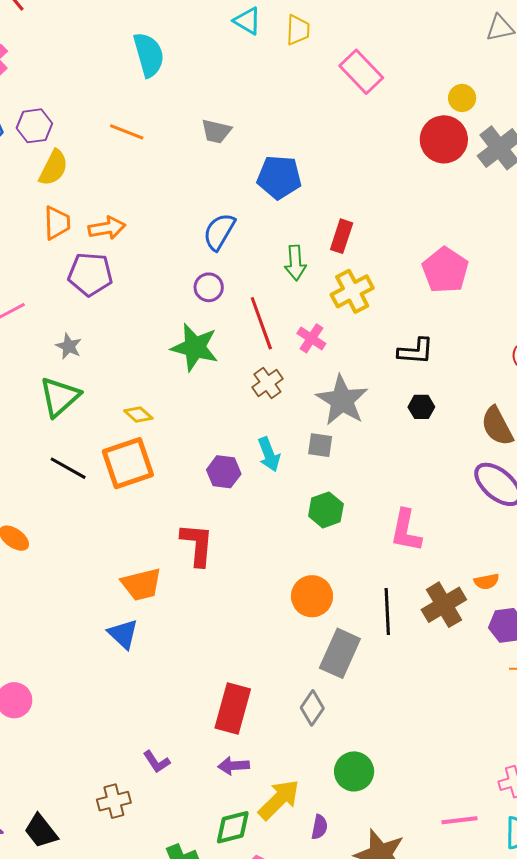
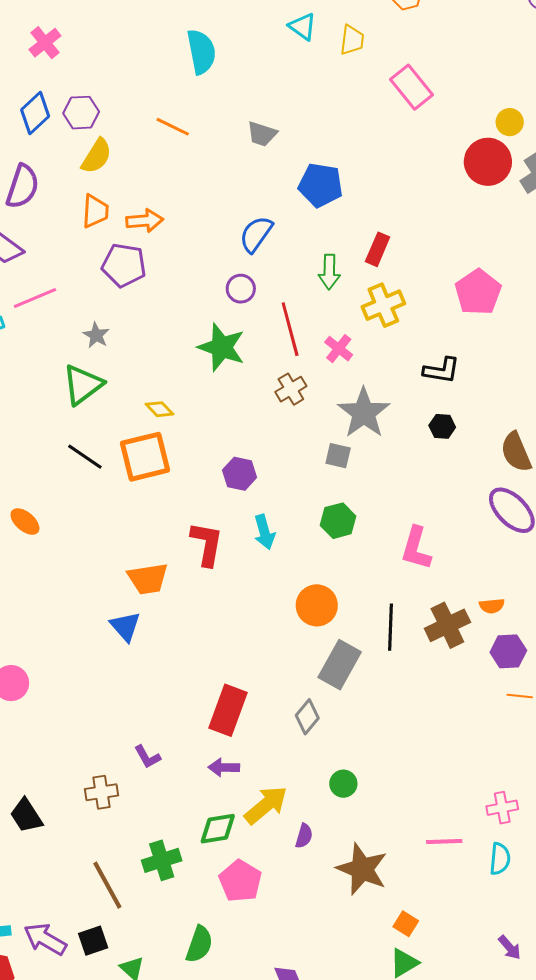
cyan arrow: (269, 454) -> (264, 532), moved
green circle: (354, 771) -> (343, 784), size x0.7

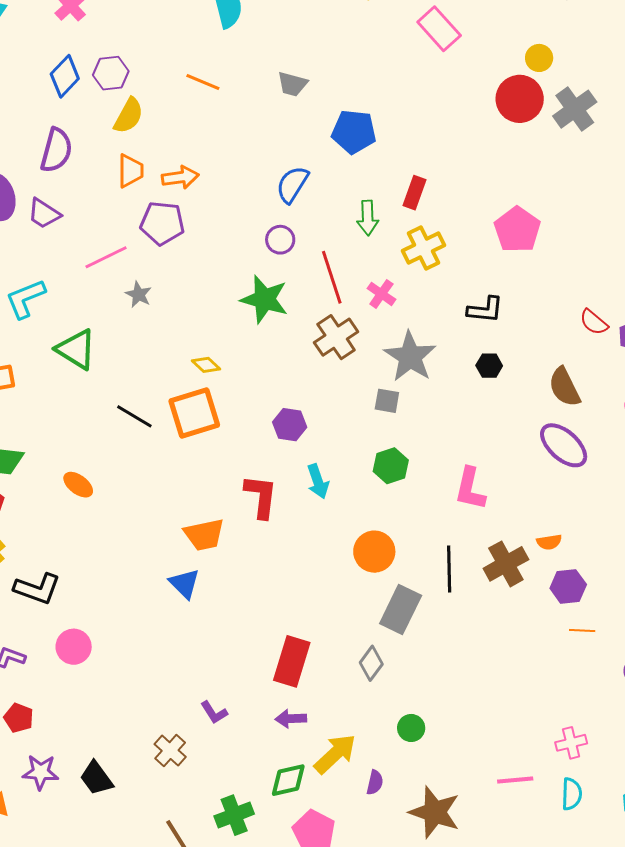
pink line: (35, 298) -> (106, 257), moved
green triangle: (83, 385) -> (76, 349), moved, turned -48
brown cross: (291, 389) -> (336, 337), size x1.4
brown cross: (102, 792) -> (170, 751), turned -36

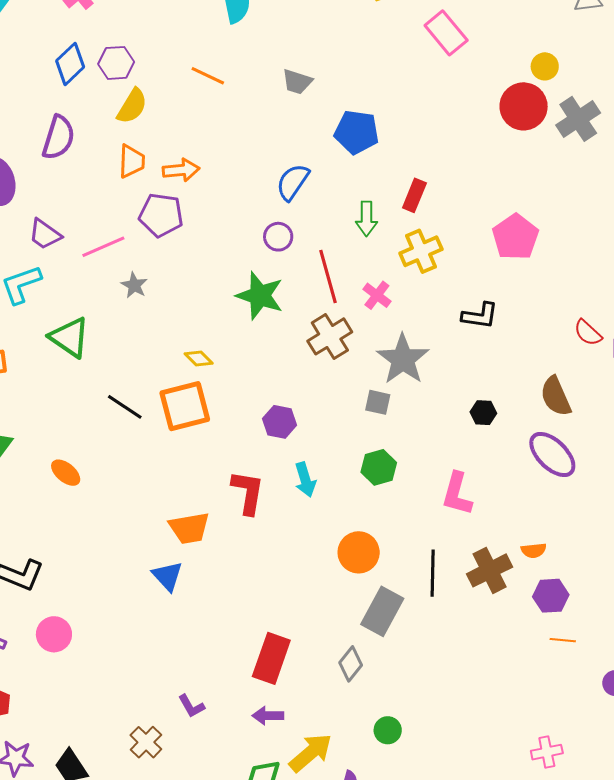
purple trapezoid: (44, 214) -> (45, 234), moved
black hexagon: (489, 366) -> (483, 413), moved

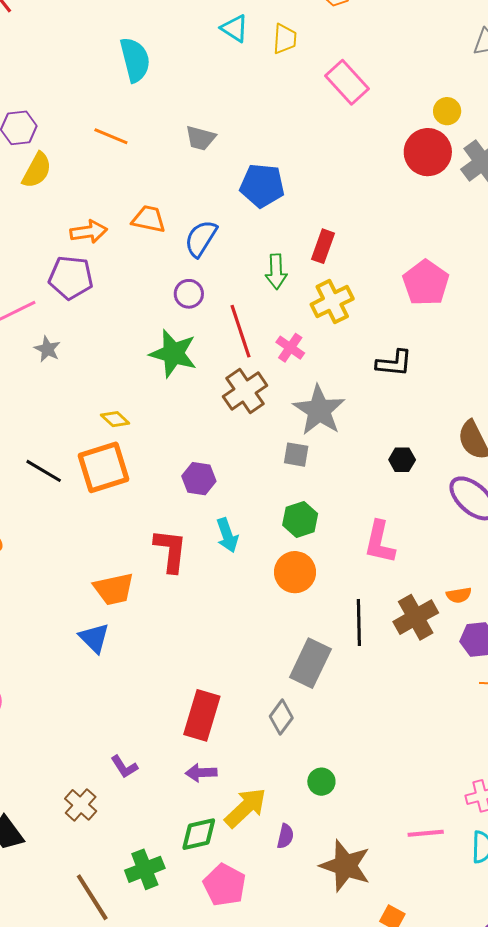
orange trapezoid: (132, 161) -> (149, 219), moved, turned -78
orange circle: (359, 552) -> (295, 572), moved

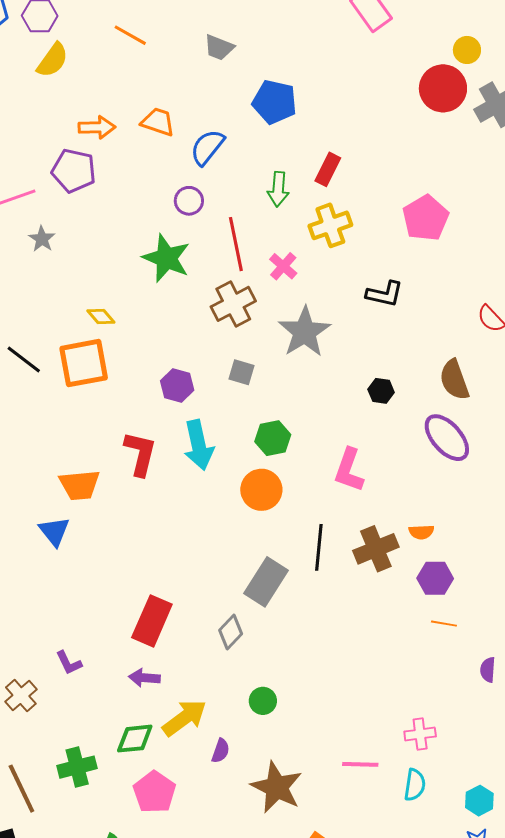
gray square: (296, 455) -> (241, 372), moved
cyan arrow: (227, 535) -> (199, 445), size x1.4

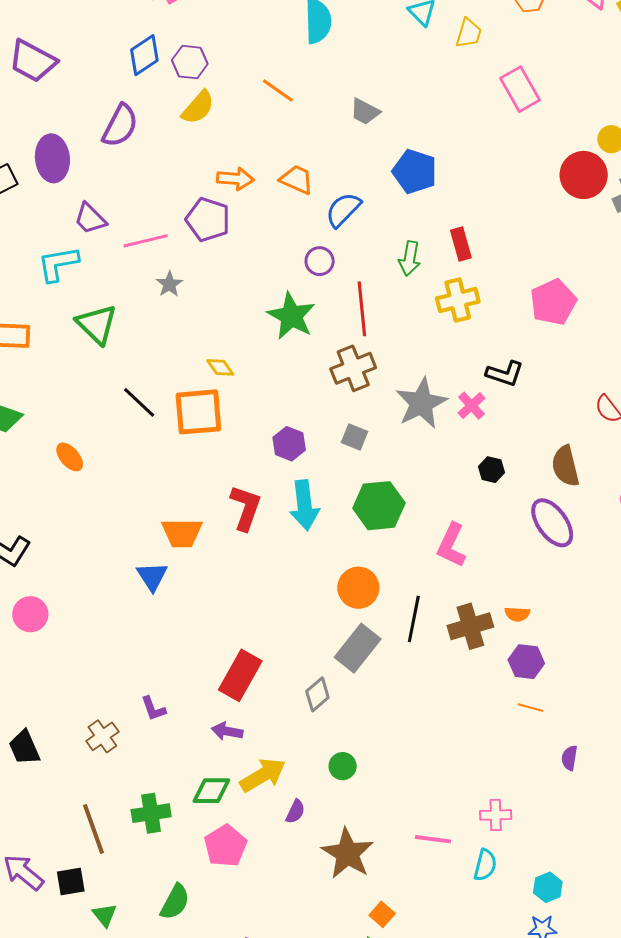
red rectangle: (328, 169) -> (461, 244), turned -48
pink cross: (283, 266) -> (471, 406), moved
green hexagon: (273, 438) -> (379, 506), size x1.4
orange circle: (261, 490) -> (358, 588), moved

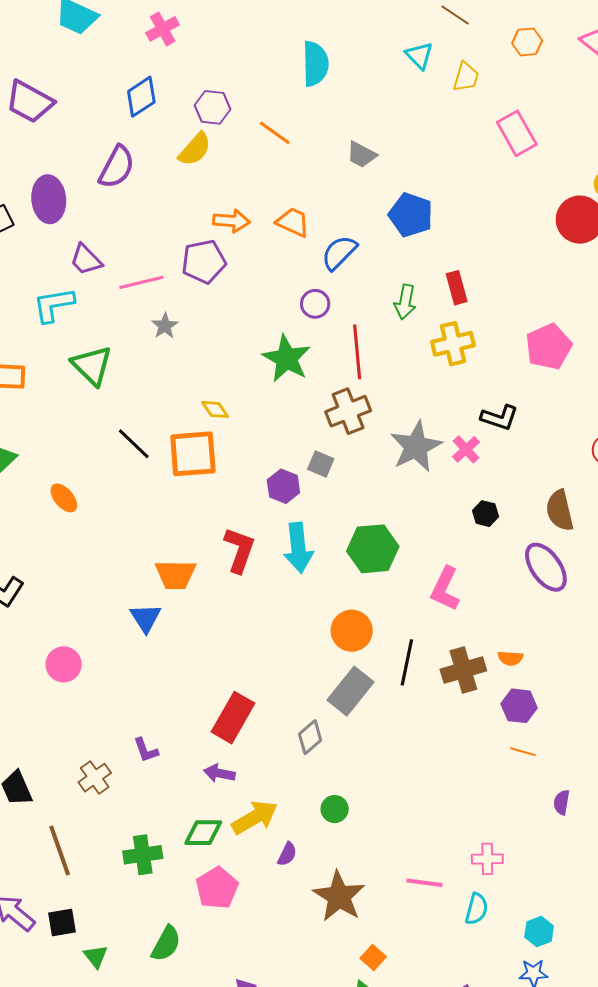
purple hexagon: (190, 62) -> (213, 107), moved
purple pentagon: (208, 220) -> (204, 262), turned -30
gray square: (354, 437) -> (321, 464), moved
pink circle: (30, 614) -> (64, 664), moved
brown line: (94, 829) -> (60, 851), moved

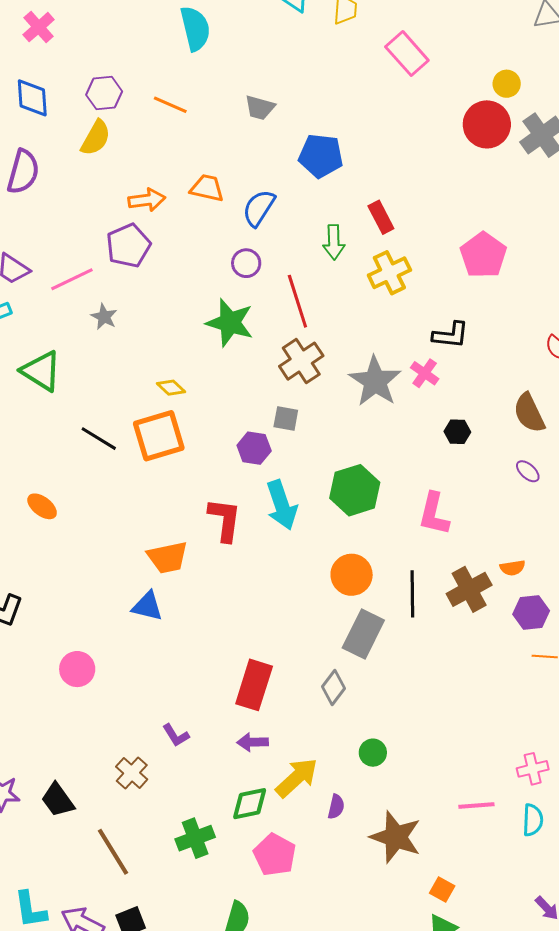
blue diamond: (141, 97) -> (32, 98), turned -48
purple ellipse: (546, 567) -> (528, 471), size x0.5
blue triangle: (146, 618) -> (147, 606), turned -32

